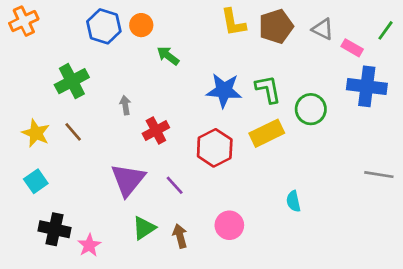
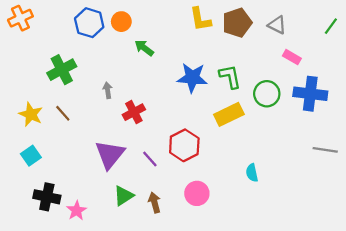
pink rectangle: (352, 48) -> (292, 57), moved
blue cross: (367, 86) -> (310, 94), moved
red hexagon: (215, 148) -> (184, 145), moved

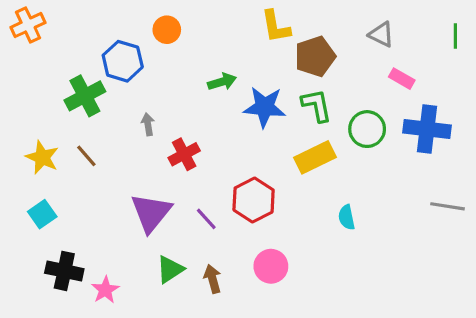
blue hexagon: (89, 23) -> (123, 61), moved
brown pentagon: (237, 23) -> (315, 56), moved
green line: (331, 26) -> (455, 36), turned -36
green arrow: (144, 48) -> (222, 82), moved, turned 126
cyan semicircle: (252, 173) -> (347, 217), moved

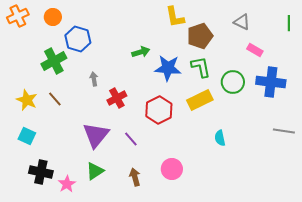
orange circle: (167, 30) -> (53, 17), moved
red hexagon: (254, 200) -> (159, 110), moved
cyan square: (42, 214) -> (27, 136), turned -30
green triangle: (170, 269) -> (95, 171), moved

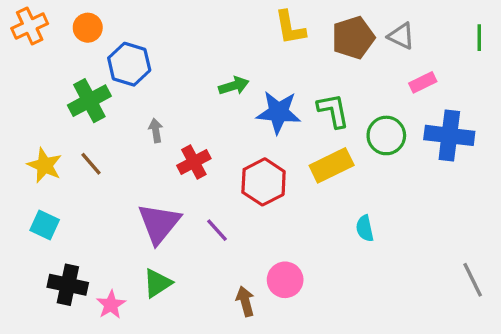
brown pentagon: (200, 36) -> (353, 38), moved
pink rectangle: (255, 50) -> (423, 82), turned -56
gray line: (284, 131) -> (473, 280), moved, turned 55
brown arrow: (135, 177) -> (245, 301), moved

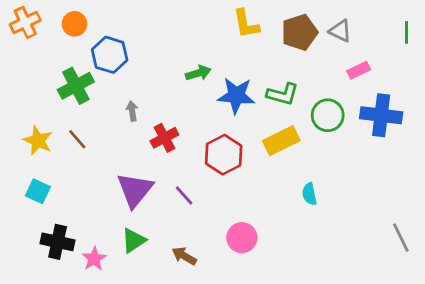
green L-shape: (333, 111) -> (283, 94), turned 116
brown arrow: (245, 301) -> (184, 256), moved, turned -45

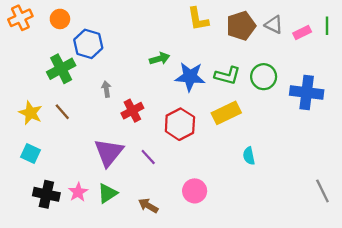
pink rectangle: (359, 70) -> (302, 33), moved
green circle: (328, 115) -> (264, 77), moved
pink star: (94, 259) -> (78, 192), moved

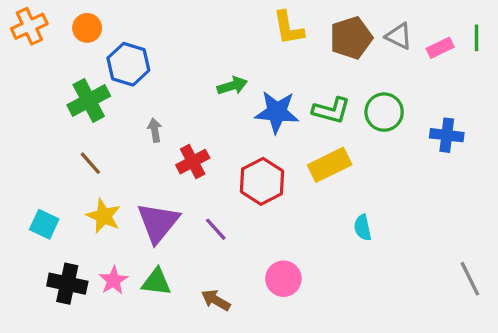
blue cross: (307, 93) -> (447, 135), size x0.7
yellow star: (31, 113) -> (104, 216), moved
green triangle: (107, 193) -> (156, 282), turned 40

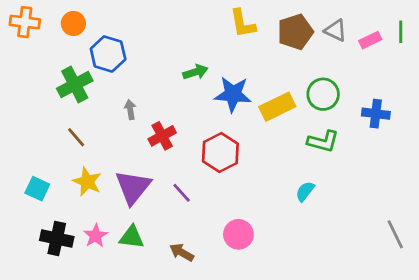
orange cross: (29, 26) -> (25, 22), turned 32
green L-shape: (331, 110) -> (323, 141), moved
yellow rectangle: (330, 165) -> (277, 107), moved
cyan semicircle: (363, 228) -> (305, 191), turned 50

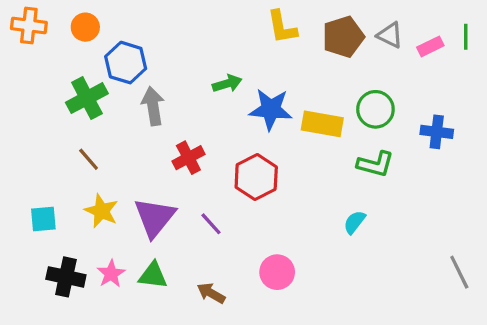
yellow rectangle: (277, 107) -> (322, 124), turned 36
gray arrow: (130, 109) -> (153, 106), moved, size x1.6
cyan square: (37, 189) -> (43, 219), turned -30

